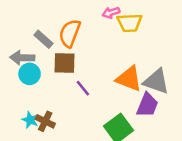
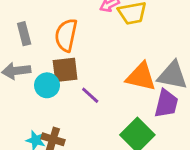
gray rectangle: (44, 39) -> (24, 34), moved, turned 42
cyan circle: (30, 74) -> (47, 85), moved

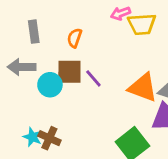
orange semicircle: (66, 35) -> (75, 38), size x0.6
purple line: (90, 95) -> (93, 78), moved

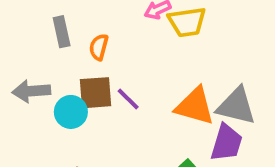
gray rectangle: (34, 32) -> (62, 32), moved

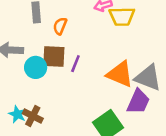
purple line: (128, 99) -> (75, 64), turned 60

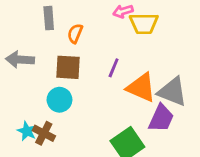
purple line: (75, 64) -> (114, 68), moved
cyan circle: (36, 67) -> (59, 100), moved

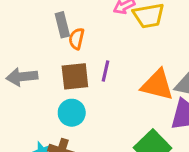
gray rectangle: (49, 18) -> (62, 25), moved
purple line: (114, 68) -> (106, 71), moved

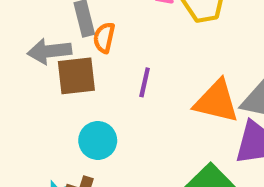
brown square: (75, 76) -> (76, 76), moved
gray arrow: (22, 77) -> (49, 51), moved

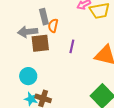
cyan circle: (98, 140) -> (28, 76), moved

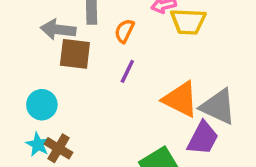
orange semicircle: (53, 26) -> (124, 31), moved

